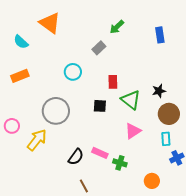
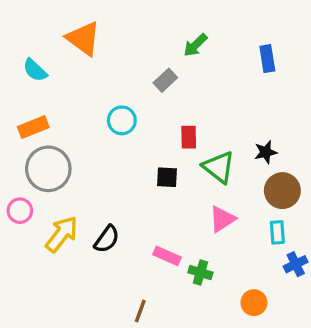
gray circle: (56, 111) -> (48, 169), moved
black semicircle: (76, 157) -> (107, 239), moved
brown line: (84, 186) -> (140, 311), turned 48

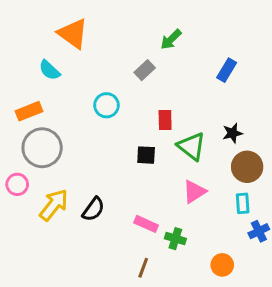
blue rectangle: (267, 59) -> (227, 70), moved, turned 40
cyan semicircle: (35, 70) -> (49, 70), moved
brown line: (140, 311) -> (143, 268), moved

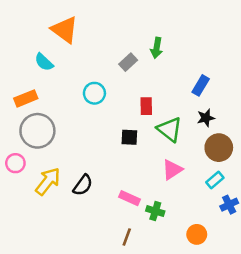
green arrow: (171, 39) -> (157, 48), moved, turned -36
blue rectangle: (227, 70) -> (201, 85), moved
cyan rectangle: (243, 203) -> (215, 180), turned 54

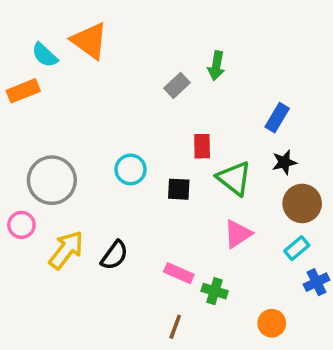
cyan semicircle: (44, 62) -> (45, 55), moved
cyan circle: (94, 93) -> (131, 169), moved
orange rectangle: (26, 98) -> (23, 91), moved

